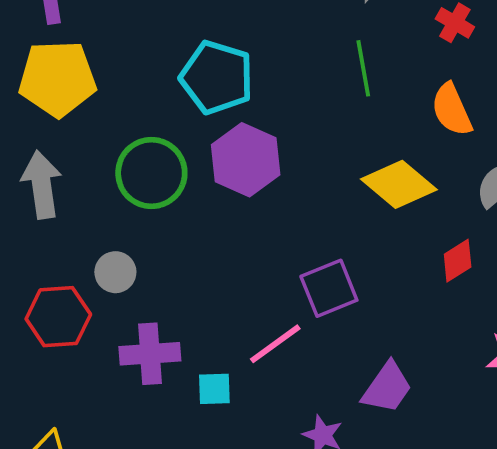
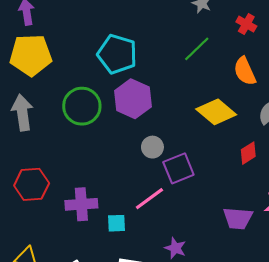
green line: (363, 68) -> (197, 49), turned 56
gray circle: (115, 272) -> (152, 147), moved
purple trapezoid: (387, 388) -> (238, 218), moved, turned 60

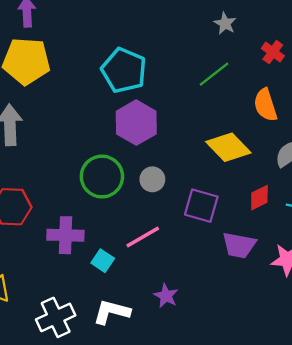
green circle: (82, 106) -> (102, 177), moved
purple square: (178, 168) -> (201, 206), moved, turned 32
purple trapezoid: (238, 218) -> (239, 245), moved
cyan square: (116, 223) -> (103, 261), turned 30

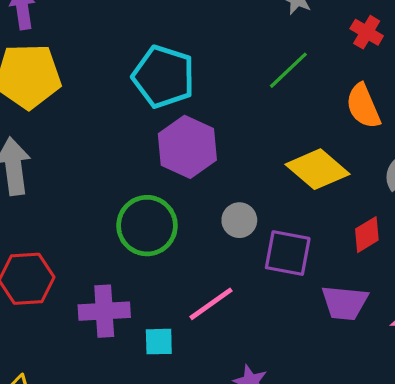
gray circle: (152, 179) -> (239, 220), moved
cyan square: (103, 261) -> (159, 342), turned -30

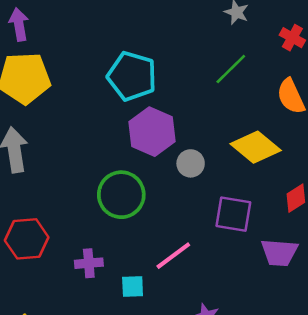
gray circle: (239, 220) -> (191, 163), moved
purple cross: (104, 311) -> (89, 263), size x0.7

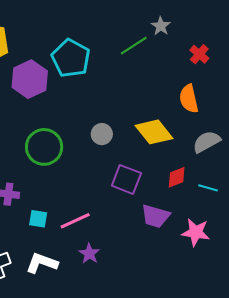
green line: (231, 69) -> (134, 46), moved
purple hexagon: (152, 132) -> (30, 79), moved
pink line: (173, 256) -> (75, 221), moved

